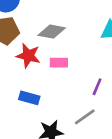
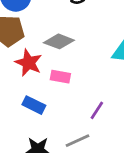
blue rectangle: (29, 98) -> (34, 105), moved

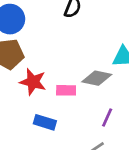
gray diamond: (59, 41) -> (97, 78), moved

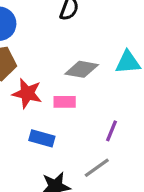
gray diamond: (97, 78) -> (82, 69), moved

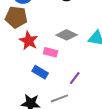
blue rectangle: (42, 138) -> (40, 72), moved

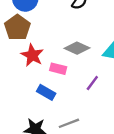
brown pentagon: (16, 17) -> (17, 27), turned 30
purple line: (75, 78) -> (92, 83), moved

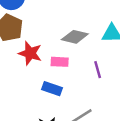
purple line: (92, 83) -> (98, 70), turned -42

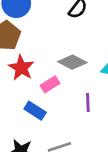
pink rectangle: (60, 62) -> (50, 84), turned -49

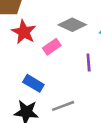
blue rectangle: (35, 111) -> (33, 83), moved

